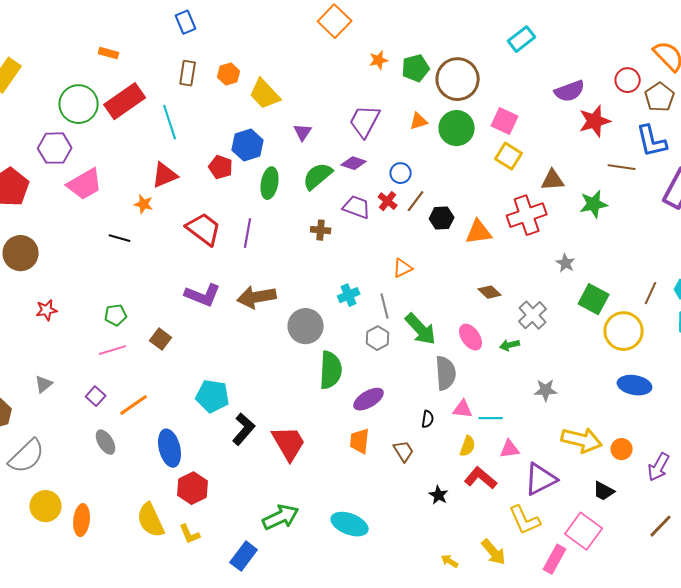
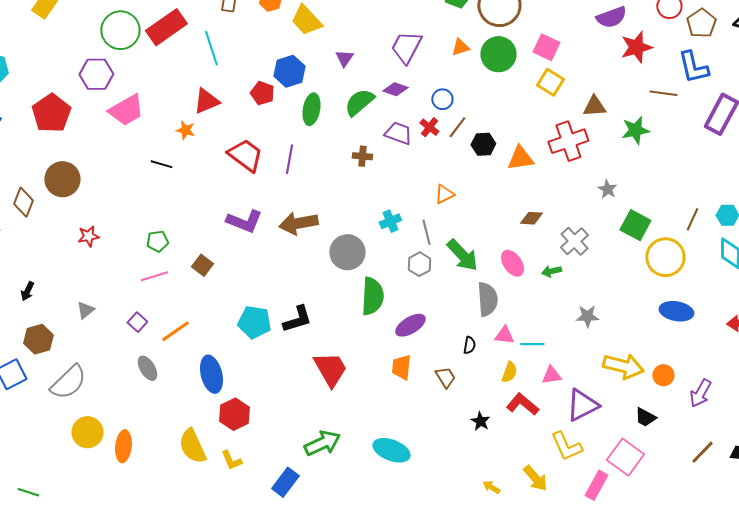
brown diamond: (490, 292) -> (531, 218), turned -40
black L-shape: (244, 429) -> (297, 319), moved, turned 32

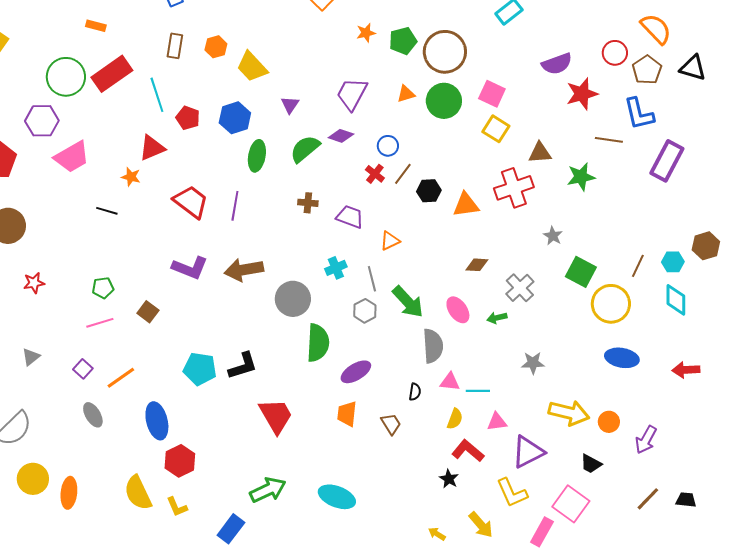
red pentagon: (262, 93) -> (188, 118), moved
purple trapezoid: (398, 133) -> (350, 217), moved
black star: (480, 421) -> (449, 479), moved

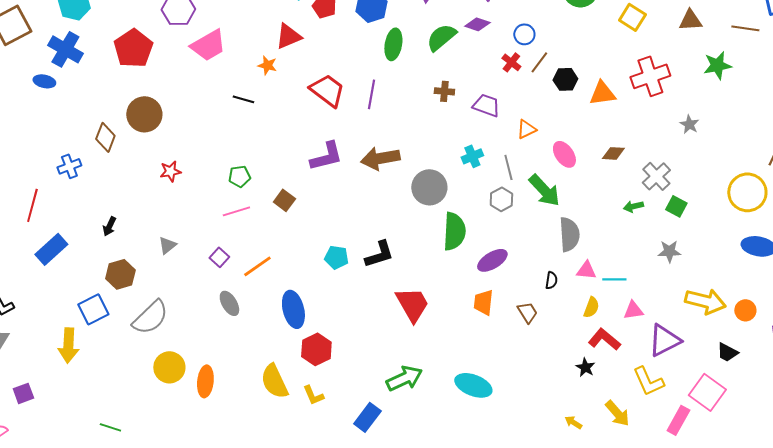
brown triangle: (540, 153) -> (690, 20), moved
purple L-shape: (190, 268) -> (326, 156), turned -36
green square: (581, 272) -> (676, 206), moved, size x0.7
pink ellipse: (458, 310) -> (564, 154), moved
cyan pentagon: (200, 369) -> (336, 257), size x0.7

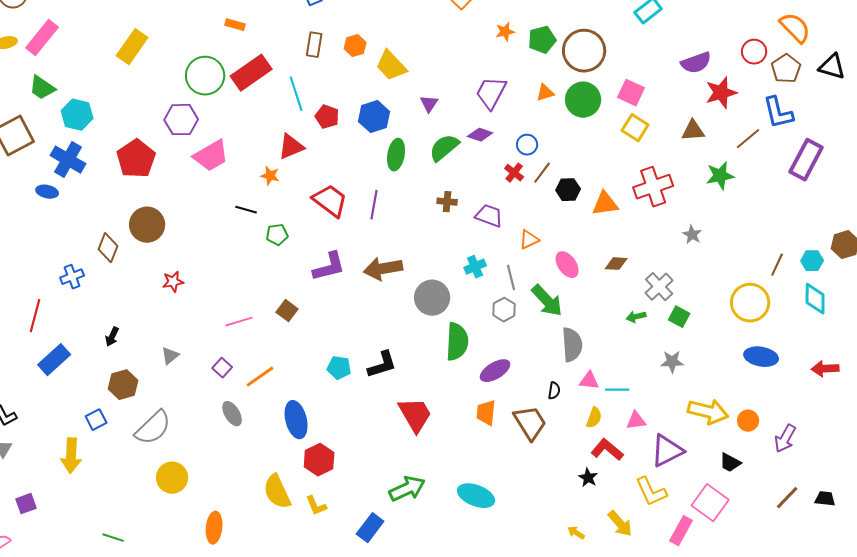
brown line: (745, 28) -> (748, 139), turned -48
green pentagon: (239, 176) -> (277, 235), moved
blue square: (93, 309) -> (96, 420), size x0.7
brown trapezoid: (527, 312) -> (530, 423), size x1.6
orange ellipse: (205, 381) -> (214, 528), moved

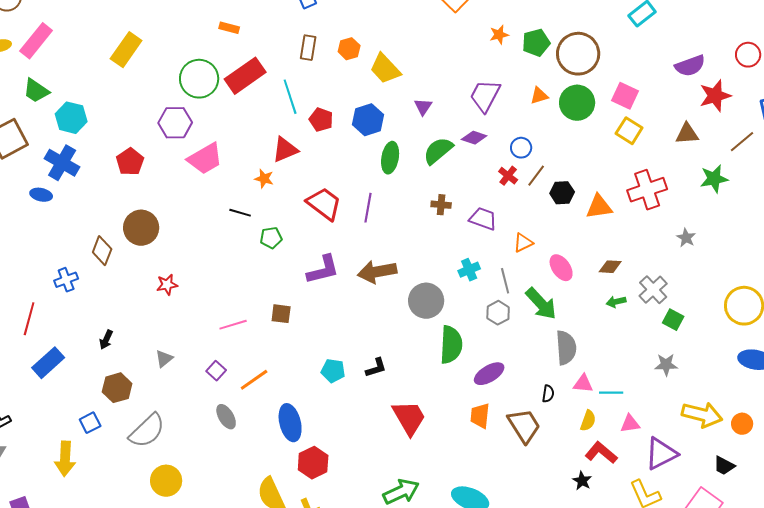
red pentagon: (136, 159) -> (130, 162), size x0.7
brown square: (287, 311) -> (281, 314), turned -30
green arrow: (636, 317) -> (616, 302), moved
black L-shape: (382, 365) -> (376, 368), size x0.7

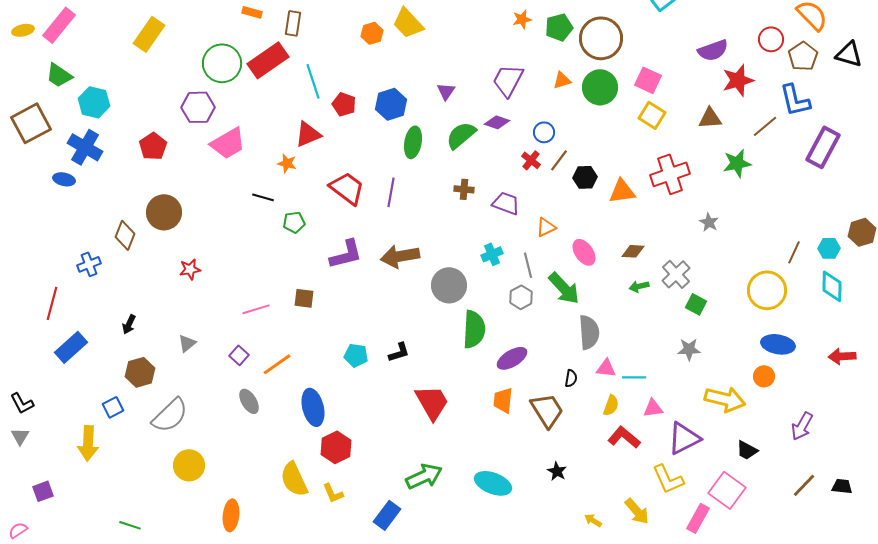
brown rectangle: (308, 48) -> (293, 23), moved
yellow trapezoid: (385, 69) -> (408, 23), moved
orange circle: (742, 424) -> (764, 376), moved
black star: (582, 481) -> (557, 471), moved

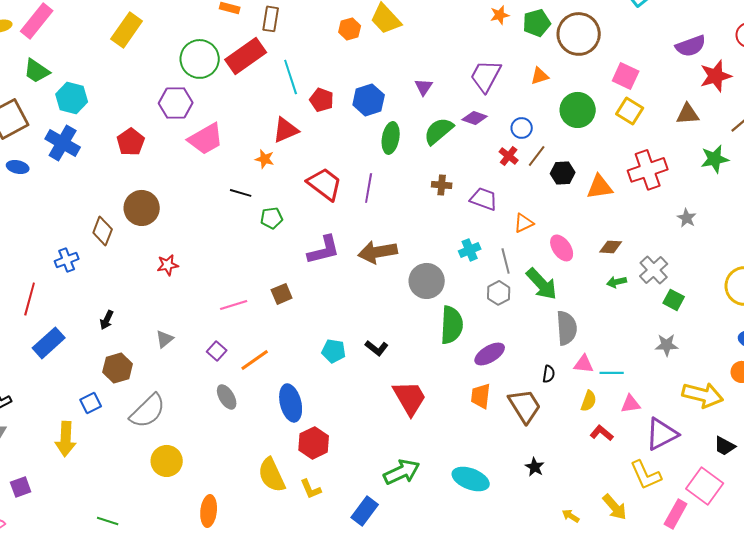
green circle: (600, 87) -> (578, 110), moved
blue ellipse: (64, 179) -> (18, 167), moved
brown square: (304, 298) -> (282, 294), turned -30
black L-shape: (399, 352) -> (377, 348), turned 55
red L-shape: (624, 437) -> (602, 433), size x0.7

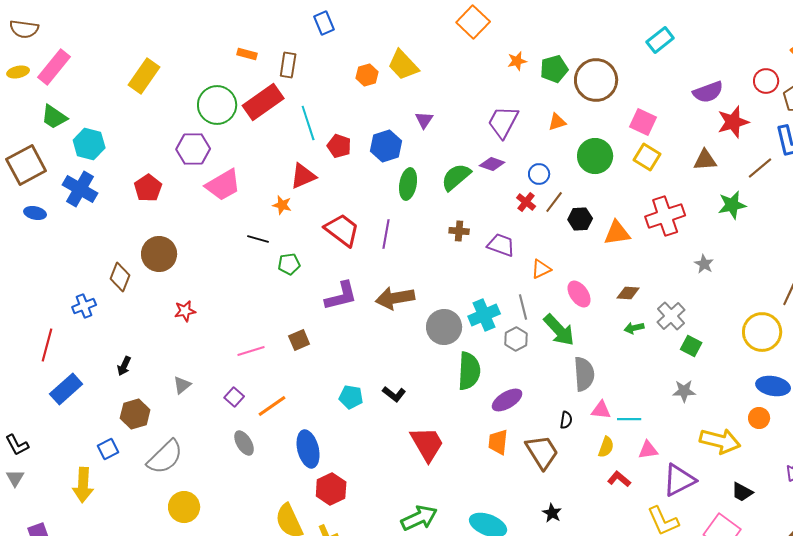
purple triangle: (424, 87) -> (424, 120), moved
cyan cross: (470, 250) -> (484, 315), moved, size x1.4

